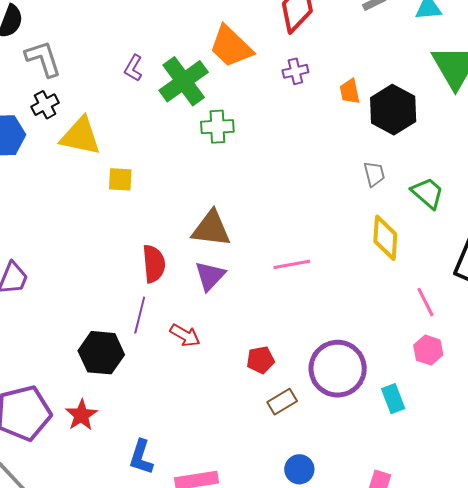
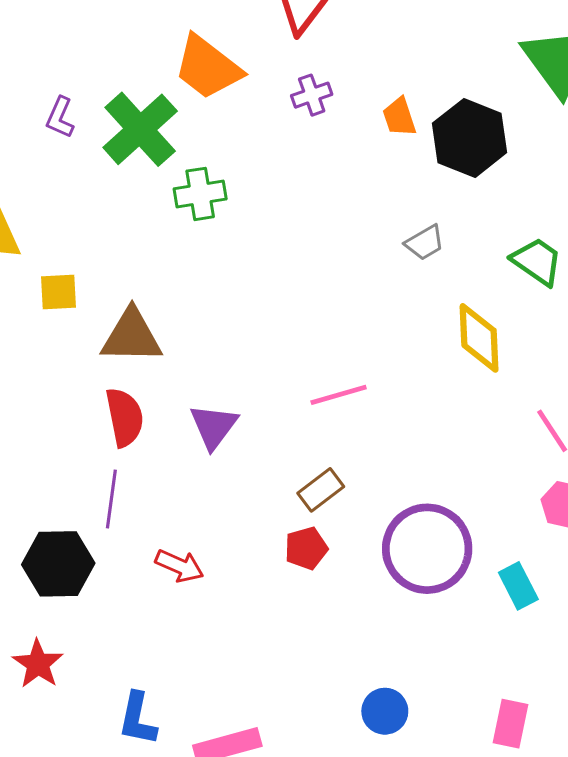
gray trapezoid: (374, 174) -> (425, 243), moved, turned 80
brown triangle: (211, 229) -> (132, 336), moved
red arrow: (185, 335) -> (179, 566), moved
brown rectangle: (282, 402) -> (321, 490), moved

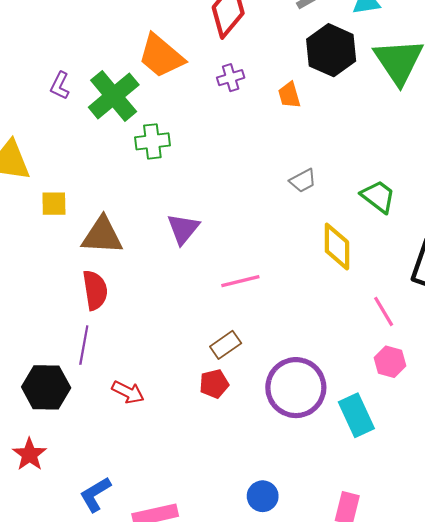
black hexagon: (470, 138) -> (331, 50), moved
purple triangle: (214, 426) -> (183, 229), moved
cyan rectangle: (518, 586) -> (356, 415), size x1.4
blue L-shape: (138, 719) -> (95, 494), turned 45

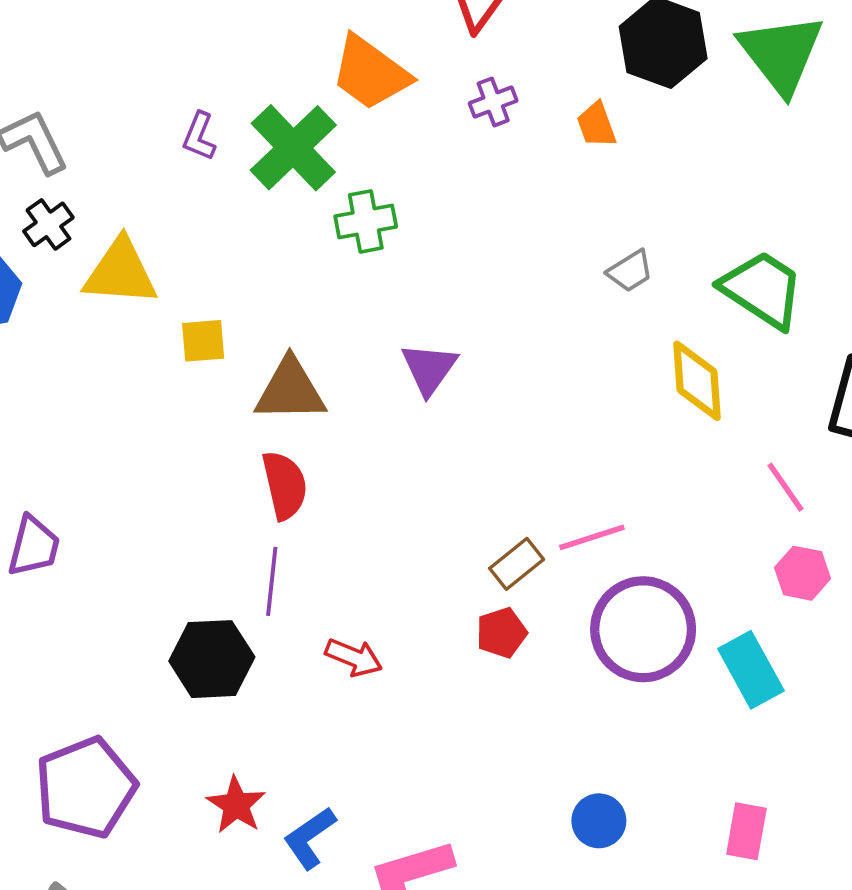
green trapezoid: (378, 197) -> (762, 289), size x1.4
pink line: (240, 281) -> (592, 537), moved
red star: (29, 454) -> (236, 805), moved

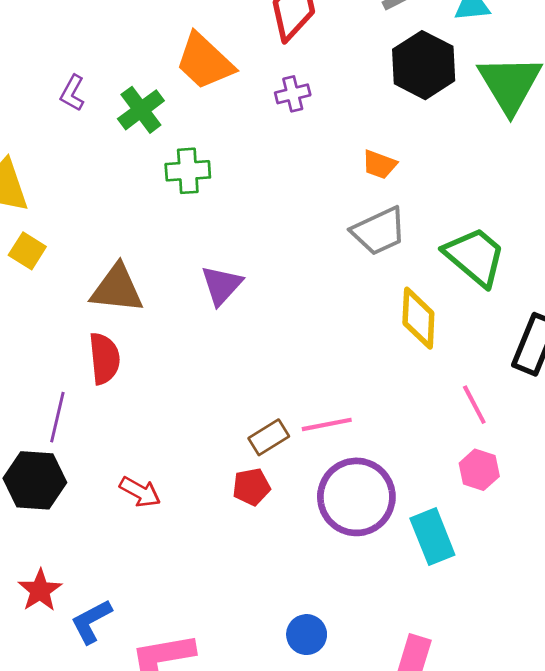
orange trapezoid: (596, 125) -> (379, 164), moved, turned -57
green cross: (293, 148) -> (141, 110), size x0.7
gray trapezoid: (630, 271) -> (379, 231), size x1.6
yellow square: (203, 341) -> (27, 251), moved, turned 30
purple line: (272, 581) -> (57, 417), moved

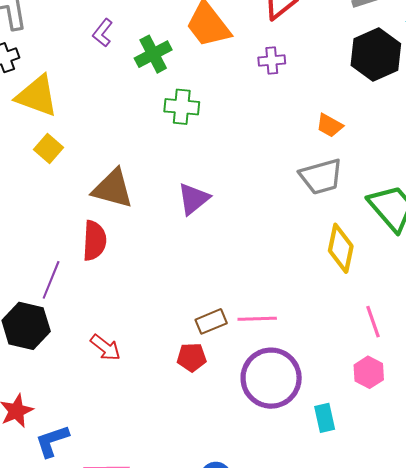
cyan rectangle: (432, 537) -> (325, 418), size x0.7

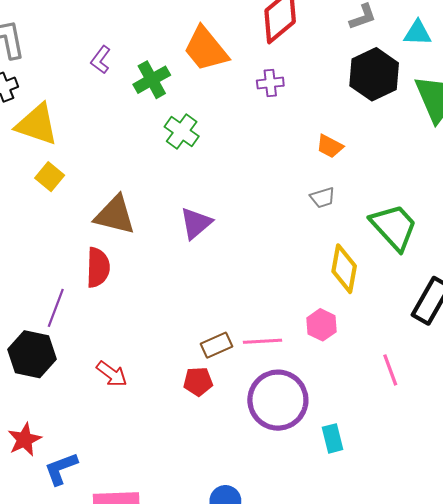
green cross: (182, 107) -> (182, 131), turned 32
gray trapezoid: (321, 177) -> (323, 198), size x0.6
pink line: (373, 322) -> (390, 370), moved
pink hexagon: (369, 372) -> (322, 325), moved

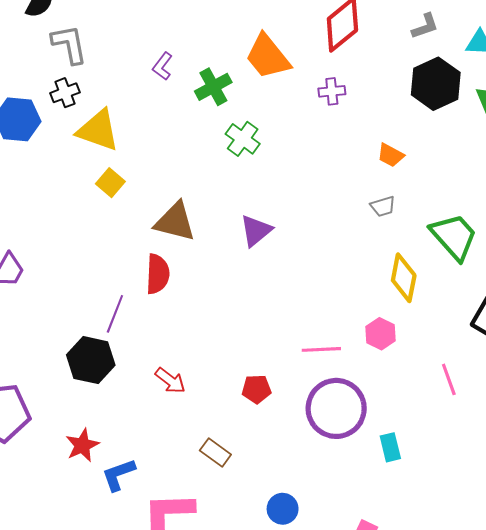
brown rectangle: (217, 345) -> (215, 452), moved, turned 60

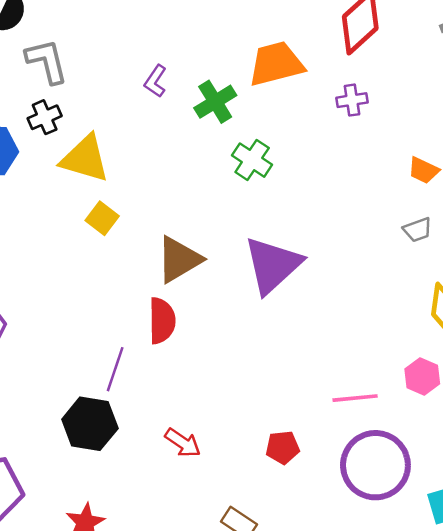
orange trapezoid: (268, 57) -> (276, 64), turned 117
brown triangle: (175, 222) -> (179, 259), turned -42
purple triangle: (256, 231) -> (273, 265), size x1.6

